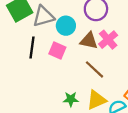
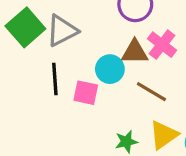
cyan circle: (66, 26) -> (110, 69), moved
pink square: (57, 50) -> (86, 93), moved

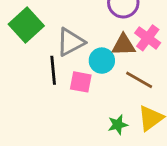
gray triangle: (62, 31) -> (71, 42), moved

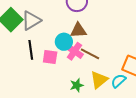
pink cross: (148, 38) -> (74, 51), moved
gray triangle: (71, 42) -> (31, 20), moved

